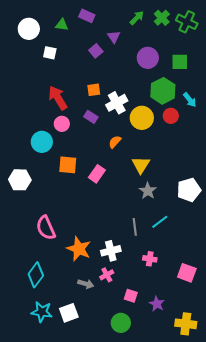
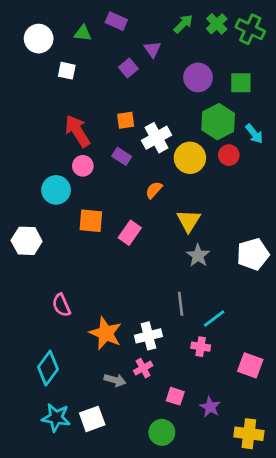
cyan line: (160, 222) -> (214, 319), moved
pink semicircle: (46, 228) -> (61, 305), size x0.7

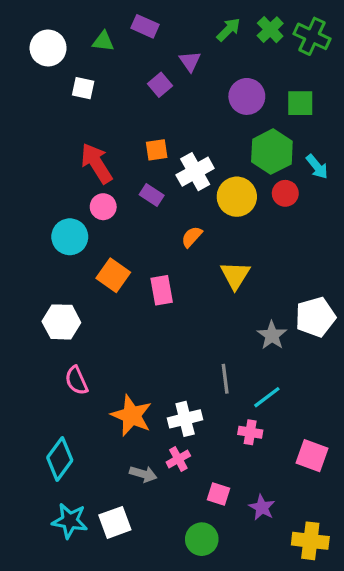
orange square: (91, 221) -> (113, 275), turned 30
pink rectangle: (130, 233) -> (162, 290), turned -45
white hexagon: (27, 241) -> (61, 322), moved
gray star: (198, 256) -> (272, 335), moved

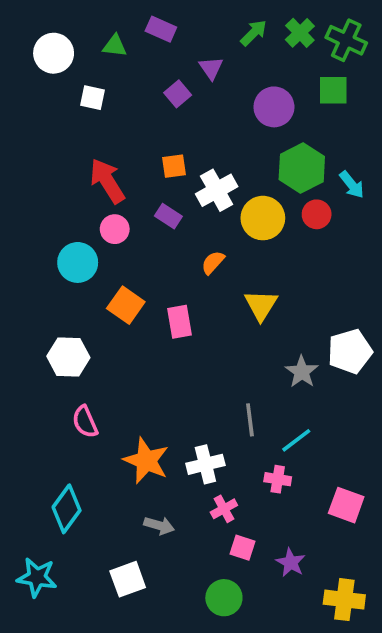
green square: (300, 103) -> (333, 90), moved
pink cross: (178, 459) -> (224, 509), moved
cyan star: (70, 521) -> (37, 577), moved

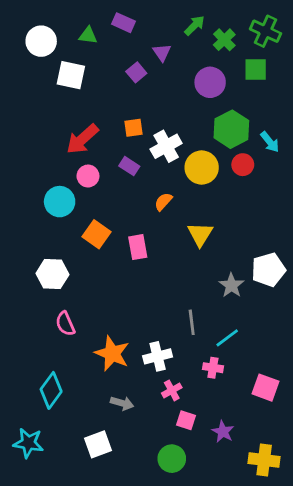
green cross: (300, 33) -> (224, 40), moved
white square: (92, 98) -> (71, 75), size x1.5
red arrow: (107, 181) -> (82, 139), turned -100

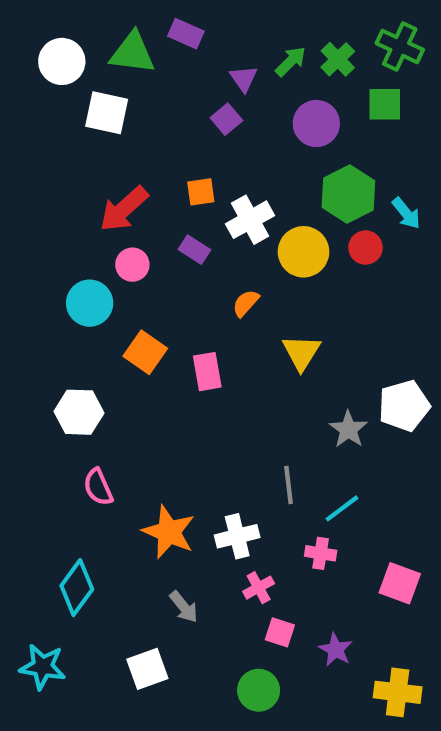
green arrow: (194, 25) -> (291, 61), moved
green triangle: (88, 35) -> (132, 53), size x1.6
purple square: (136, 72) -> (226, 119), moved
gray arrow: (122, 403) -> (184, 607), turned 35

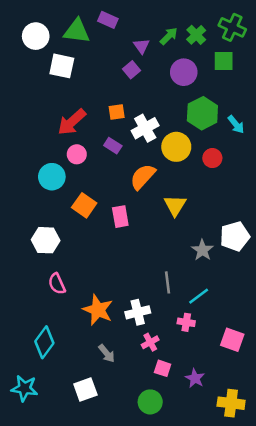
red circle: (366, 248) -> (212, 158), moved
orange semicircle: (246, 303) -> (143, 177), size x1.6

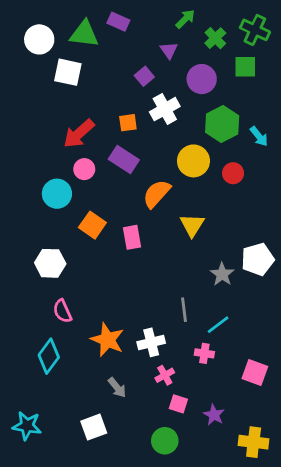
green arrow: (169, 36) -> (185, 19), moved
purple triangle: (141, 46) -> (169, 50), moved
white cross: (145, 128) -> (165, 109), moved
purple rectangle: (113, 146) -> (124, 160), size x1.5
cyan diamond: (44, 342) -> (49, 356), moved

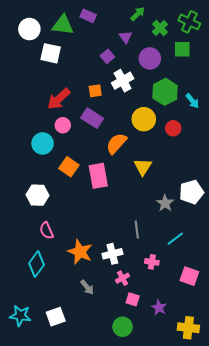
pink rectangle: (132, 237) -> (98, 176), size x1.4
cyan line: (218, 325) -> (175, 239), moved
white square: (94, 427) -> (56, 317), moved

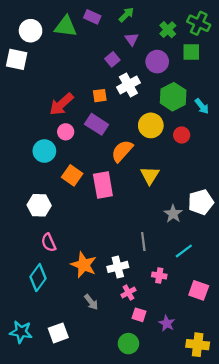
green arrow: (138, 14) -> (126, 15), moved
white square: (51, 53) -> (17, 59), moved

